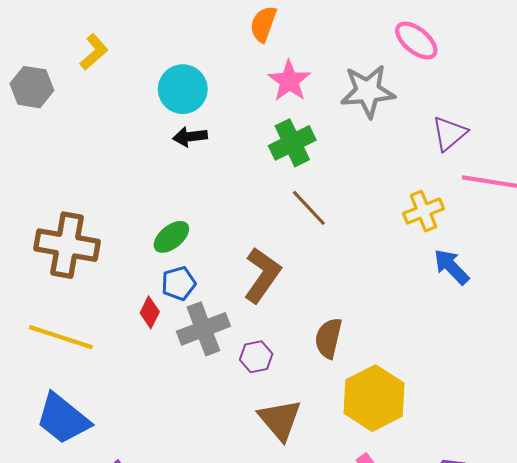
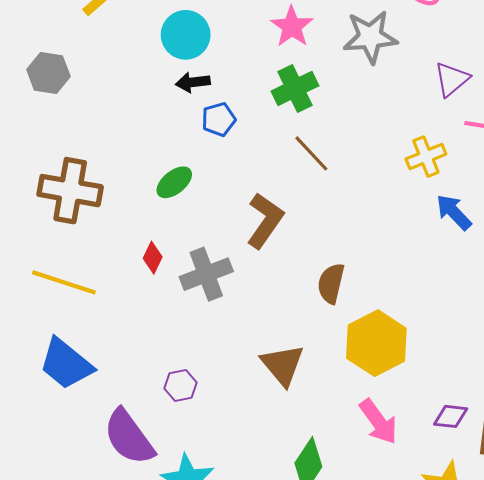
gray hexagon: (32, 87) -> (48, 73), moved
blue pentagon: (179, 283) -> (219, 119), moved
purple hexagon: (256, 357) -> (180, 385), moved

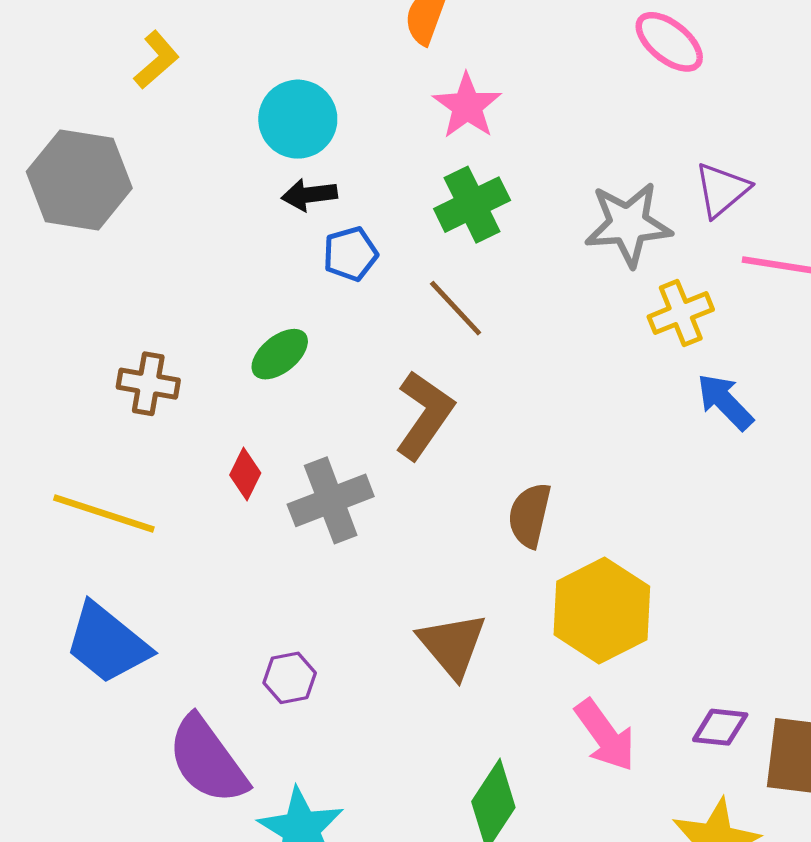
gray star: (370, 37) -> (628, 224), moved
gray hexagon: (48, 73) -> (79, 180), size x1.5
brown line: (311, 153) -> (456, 308), moved
brown cross: (70, 191) -> (148, 384), moved, size x0.6

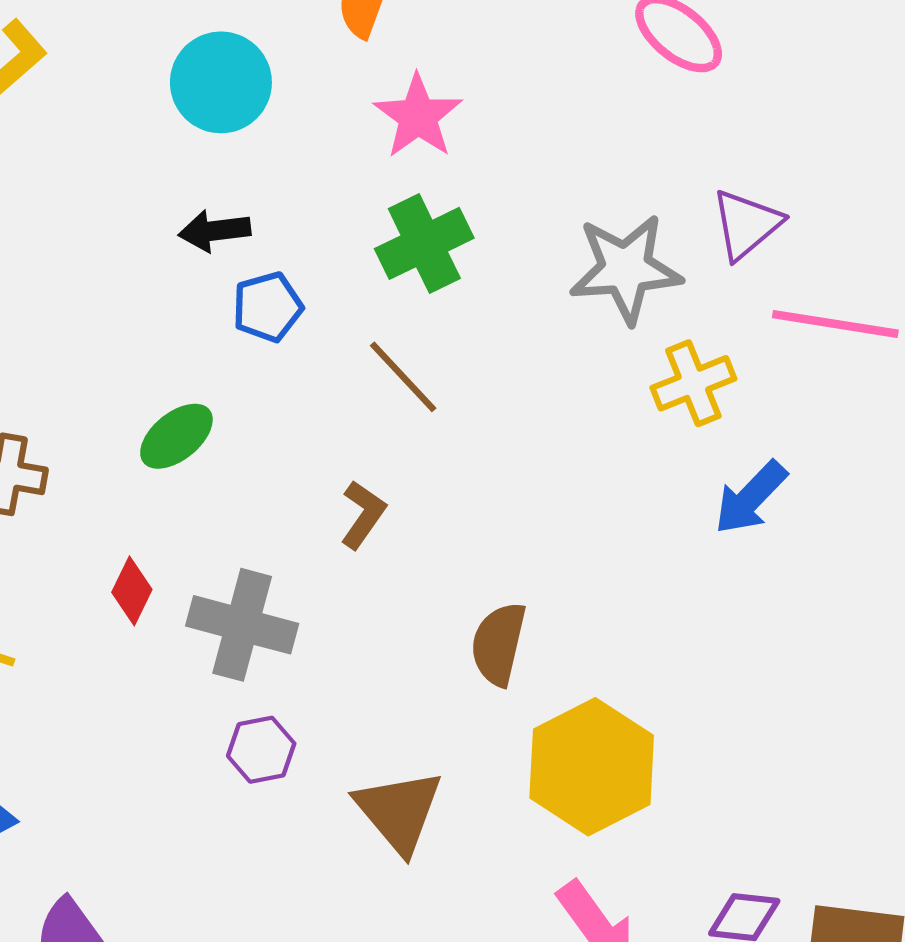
cyan circle: (298, 119) -> (221, 82), moved
blue arrow: (725, 402) -> (751, 498), turned -92
brown L-shape: (424, 415) -> (363, 515), size x0.6
gray cross: (331, 500) -> (242, 625), turned 36
purple hexagon: (290, 678) -> (261, 750), moved

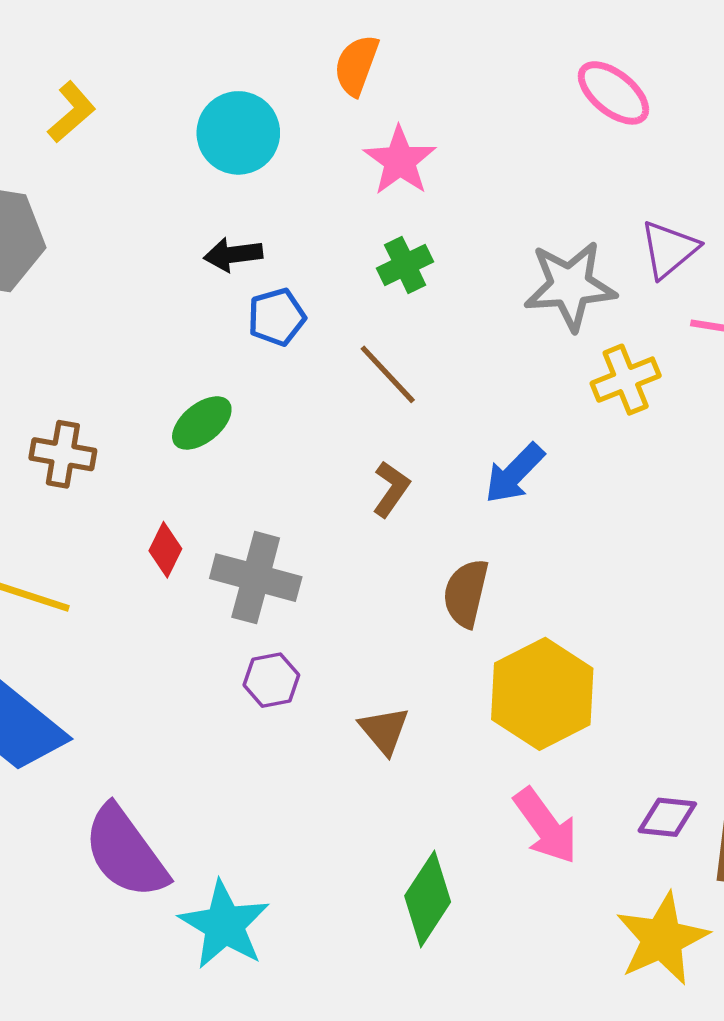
green cross: (424, 243) -> (405, 265), size x0.7
blue arrow: (751, 498) -> (514, 473), moved
brown L-shape: (363, 515) -> (391, 489), moved
brown triangle: (399, 811) -> (384, 730), size x0.7

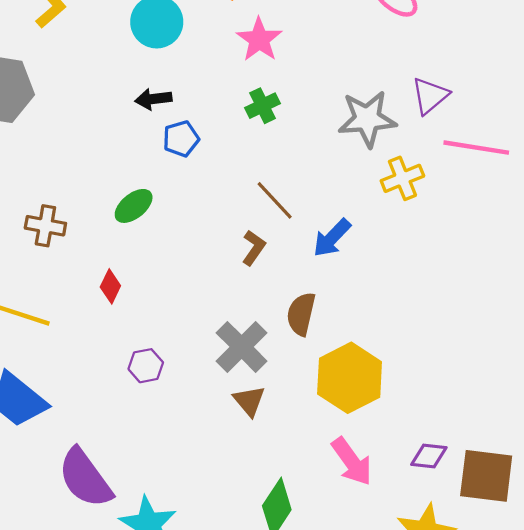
brown line: (388, 374) -> (275, 200), moved
gray cross: (256, 578) -> (242, 347), moved, turned 30
purple hexagon: (271, 680) -> (146, 366), moved

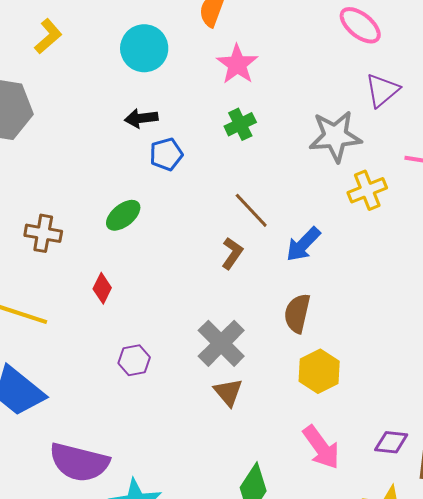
purple triangle: (430, 96) -> (382, 90), moved
brown semicircle: (301, 314) -> (297, 313), moved
yellow hexagon: (350, 378) -> (319, 371), size x0.7
purple semicircle: (85, 478) -> (79, 462), turned -40

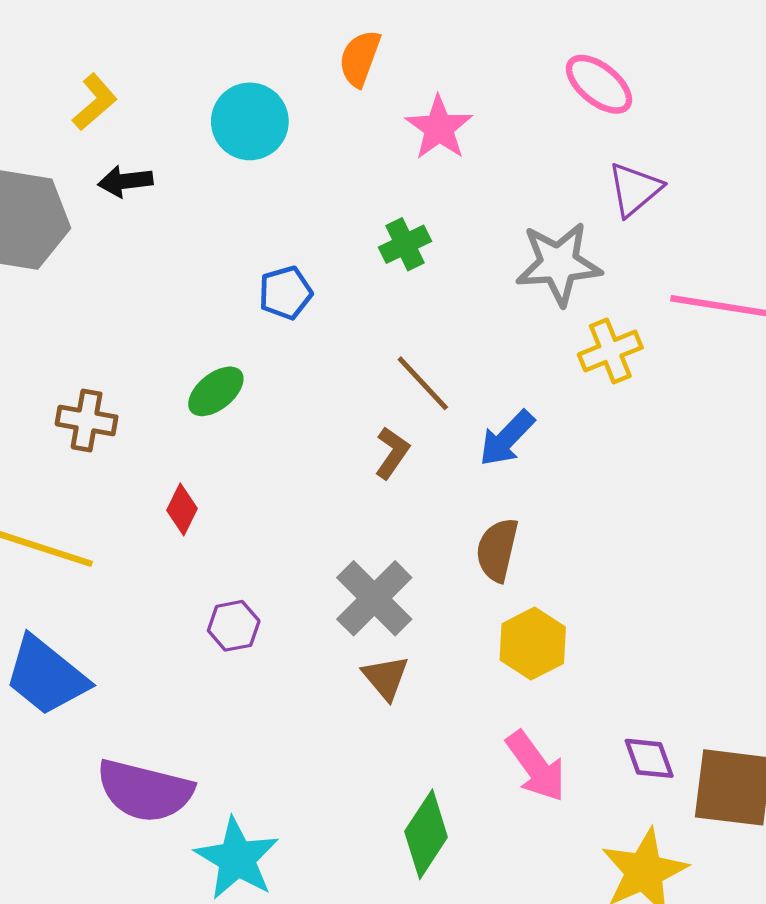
pink star: (237, 64) -> (439, 128), moved
black arrow: (141, 118) -> (125, 181), moved
purple diamond: (391, 442) -> (649, 758), turned 64

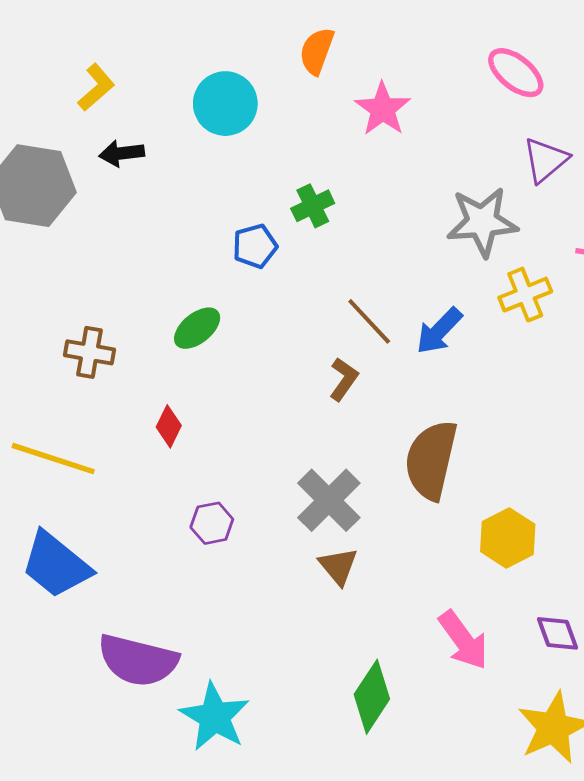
green cross: (405, 244) -> (313, 206), moved
blue arrow: (507, 438) -> (439, 331), moved
brown semicircle: (497, 550) -> (431, 460), size x1.5
yellow hexagon: (533, 644) -> (508, 538), moved

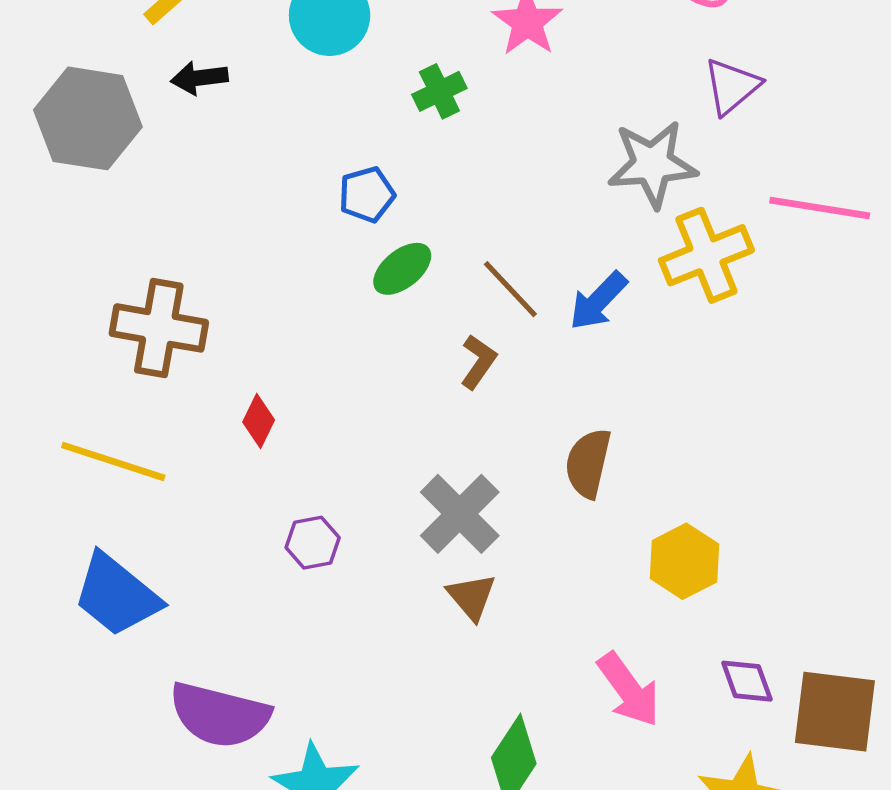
green cross: (313, 206) -> (439, 91), moved
yellow cross: (525, 295) -> (706, 255), size x1.4
green ellipse: (197, 328) -> (402, 269), moved
brown cross: (89, 352) -> (159, 328), size x1.5
brown semicircle: (431, 460) -> (588, 463), size x0.7

